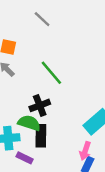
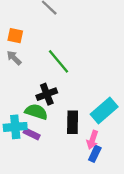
black rectangle: (41, 136) -> (73, 122), moved
purple rectangle: (25, 158) -> (32, 134), moved

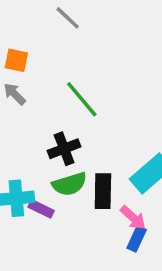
green semicircle: (36, 112) -> (69, 184), moved, turned 145
pink arrow: (92, 140) -> (133, 218), turned -66

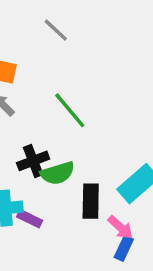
black cross: (64, 149) -> (33, 161), moved
green semicircle: (69, 184) -> (58, 173), moved

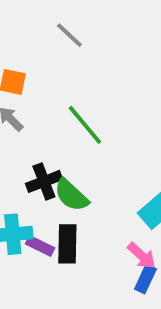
green semicircle: (58, 173) -> (71, 195), turned 60
black rectangle: (91, 201) -> (67, 244), moved

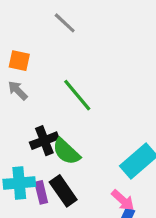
black rectangle: (67, 244) -> (63, 191), turned -36
purple rectangle: (40, 246) -> (41, 192), turned 50

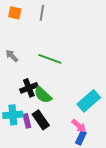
gray line: (65, 23) -> (42, 13), turned 56
orange square: (19, 61) -> (15, 13), moved
green line: (77, 95) -> (50, 59), turned -30

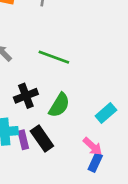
green semicircle: (43, 95) -> (59, 105), moved, turned -102
cyan rectangle: (89, 101) -> (106, 113), size x0.7

